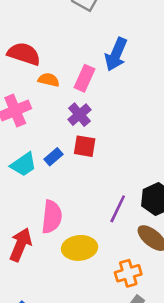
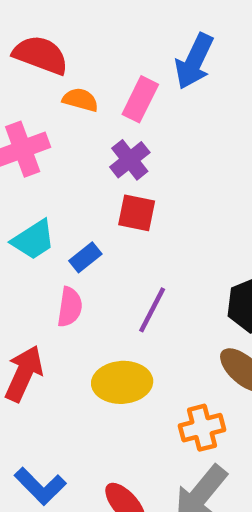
blue rectangle: (54, 157) -> (85, 257), moved
purple line: (118, 209) -> (152, 310), moved
pink semicircle: (52, 217) -> (70, 307), moved, size x0.7

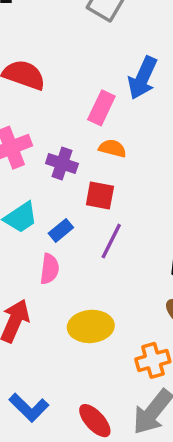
orange semicircle: (80, 100) -> (113, 148), moved
purple cross: (130, 160) -> (62, 163), moved, turned -32
purple line: (152, 310) -> (111, 241), moved

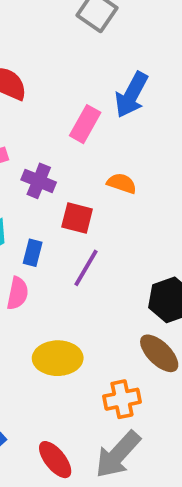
orange semicircle: (113, 148) -> (122, 183), moved
blue rectangle: (61, 230) -> (33, 253), turned -40

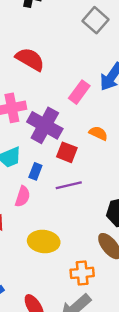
purple cross: (39, 181) -> (45, 125), size x1.6
purple line: (86, 268) -> (69, 185), turned 40

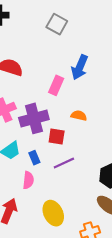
purple cross: (45, 125) -> (34, 118), turned -32
blue rectangle: (35, 171) -> (34, 158), turned -32
yellow ellipse: (44, 241) -> (53, 213), turned 70

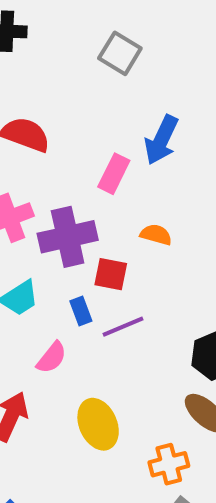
blue rectangle: (34, 158) -> (81, 311), moved
pink semicircle: (28, 180) -> (52, 358), turned 30

